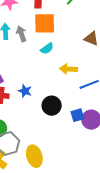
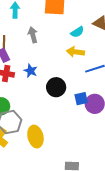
gray arrow: (21, 34) -> (33, 35), moved
cyan semicircle: (47, 48) -> (77, 32), moved

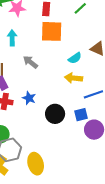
gray arrow: (33, 35) -> (30, 62), turned -35
blue square: (81, 99) -> (81, 115), moved

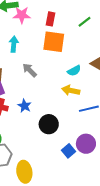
blue square: (81, 115) -> (69, 151), moved, turned -32

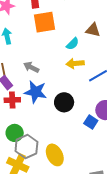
gray arrow: (30, 70) -> (31, 67), moved
blue star: (24, 106) -> (35, 92), size x1.6

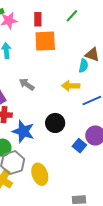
cyan semicircle: (73, 44) -> (83, 66), moved, turned -40
blue star: (35, 92) -> (23, 131), moved

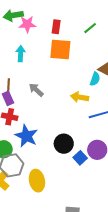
black circle: (55, 123) -> (64, 144), moved

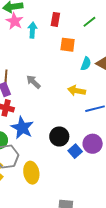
pink star: (27, 24) -> (15, 21), moved, turned 30
orange square: (60, 49) -> (68, 45), moved, size x0.7
cyan arrow: (21, 54) -> (32, 30), moved
cyan semicircle: (95, 79) -> (86, 64), moved

